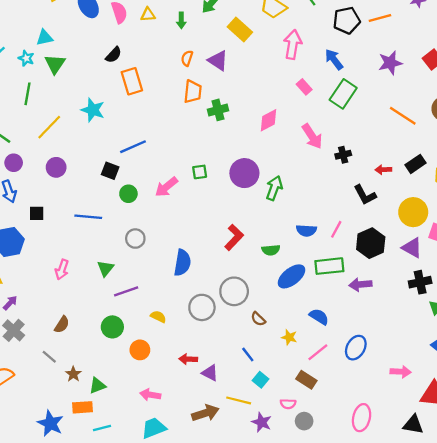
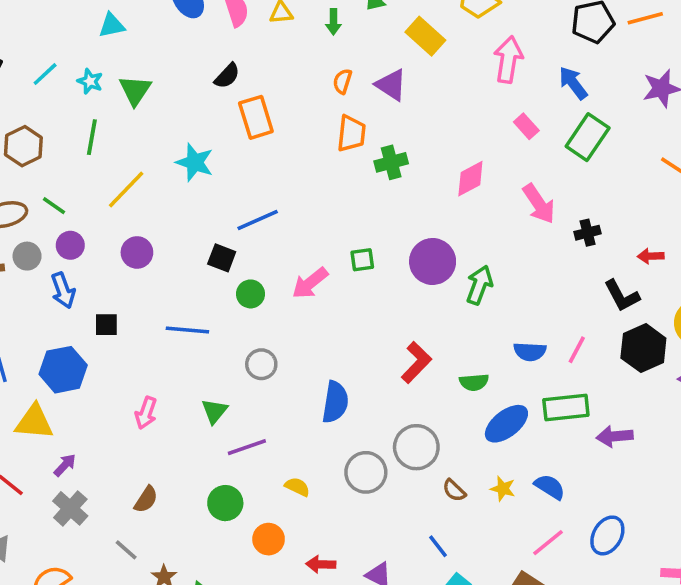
cyan triangle: (45, 38) -> (112, 25), moved
black hexagon: (371, 243) -> (643, 348), moved
yellow star: (289, 337) -> (503, 489), moved
red arrow: (188, 359) -> (321, 564), moved

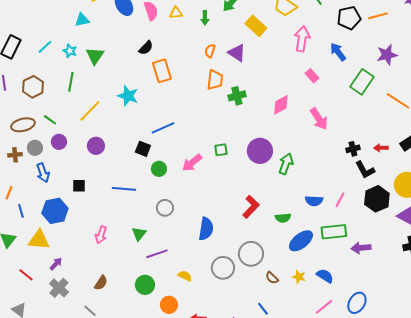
green rectangle: (588, 137) -> (362, 82), moved
black cross: (588, 233) -> (353, 149), moved
blue arrow: (63, 290) -> (43, 173), moved

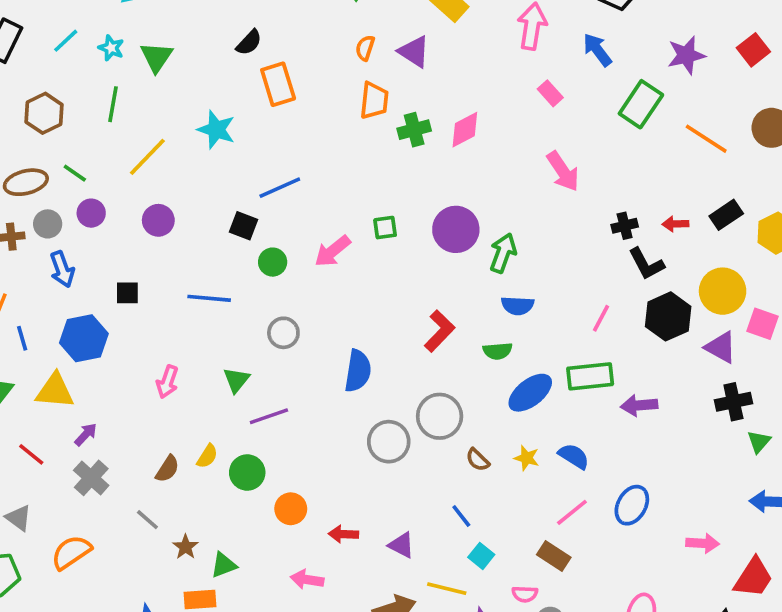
pink diamond: (281, 105) -> (465, 130), moved
blue semicircle: (314, 201) -> (518, 306), moved
yellow semicircle: (185, 276) -> (207, 456), moved, turned 96

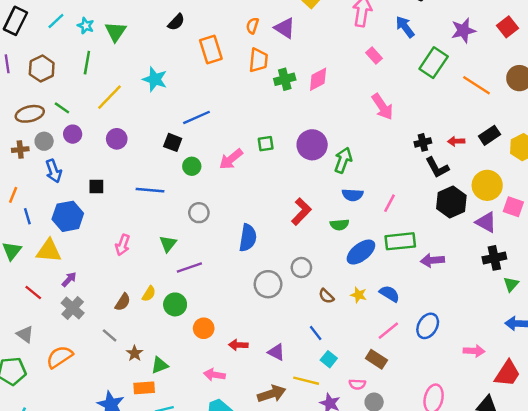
orange rectangle: (278, 84) -> (211, 49), moved
pink line: (601, 318) -> (390, 203), moved
gray circle: (440, 416) -> (301, 268), size x0.7

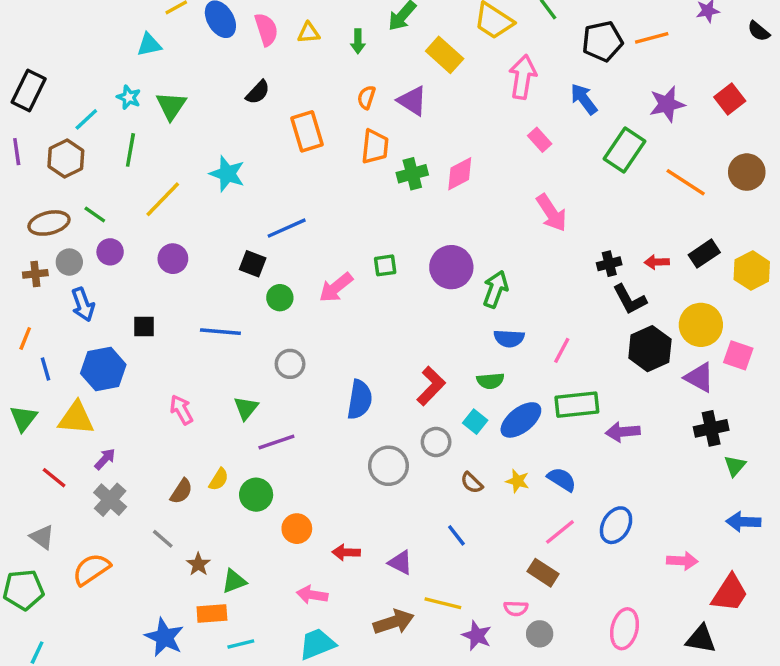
cyan line: (56, 21) -> (86, 119), moved
red L-shape: (301, 212) -> (431, 386), moved
pink arrow: (123, 245) -> (181, 410), turned 132
cyan square: (329, 359) -> (475, 422), moved

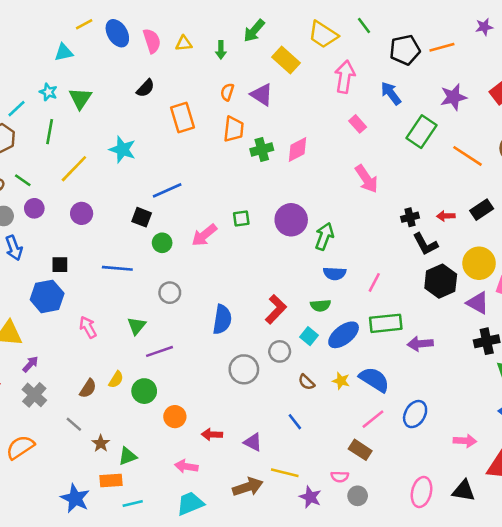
blue hexagon: (103, 369) -> (47, 296), moved
blue semicircle: (562, 479) -> (374, 380), size x1.4
black triangle: (701, 639) -> (464, 491), moved

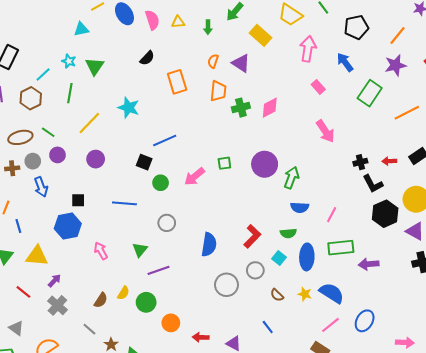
orange line: (442, 47) -> (398, 35), moved, turned -36
orange line: (468, 156) -> (407, 113), turned -60
blue ellipse: (344, 335) -> (307, 257), turned -50

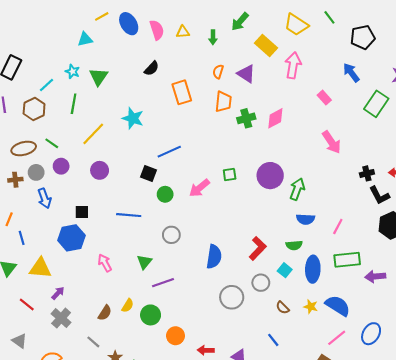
pink arrow: (308, 49) -> (293, 65), moved

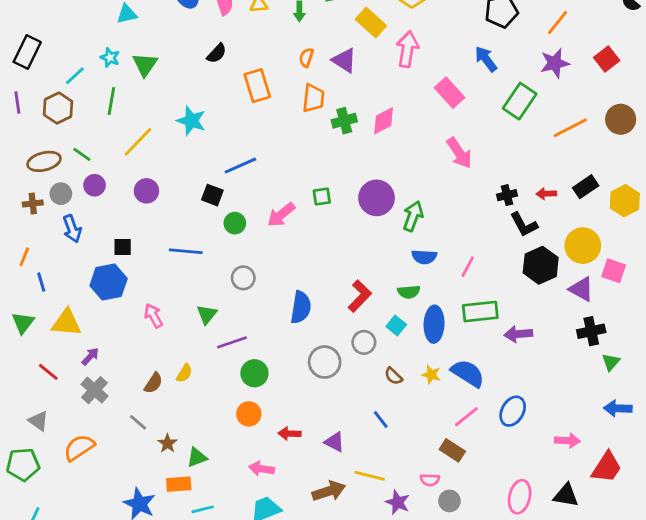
pink rectangle: (324, 98) -> (449, 93), size x1.5
green circle: (151, 315) -> (254, 373), moved

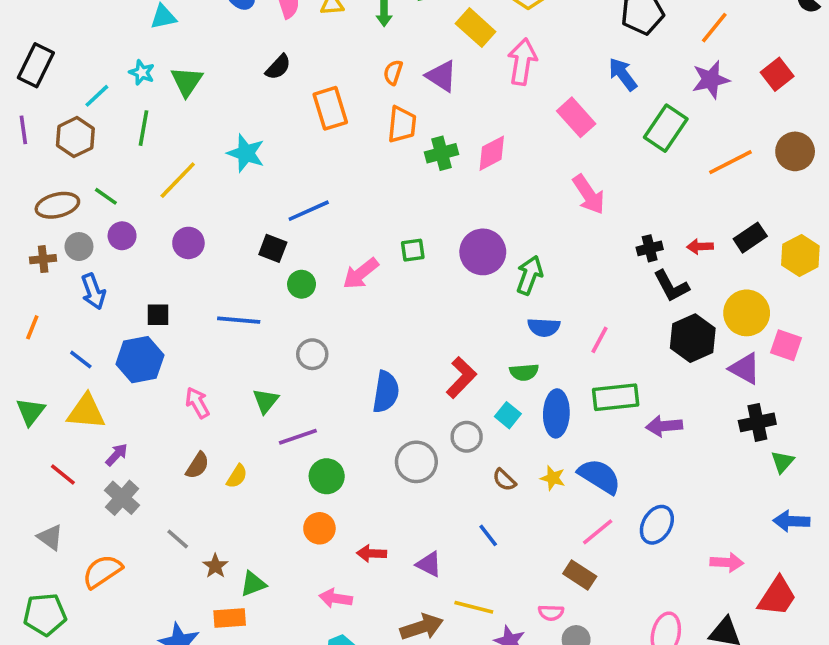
blue line: (41, 282) -> (81, 360), moved, turned -36
brown semicircle: (153, 383) -> (197, 465), moved
green pentagon: (23, 464) -> (45, 614), moved

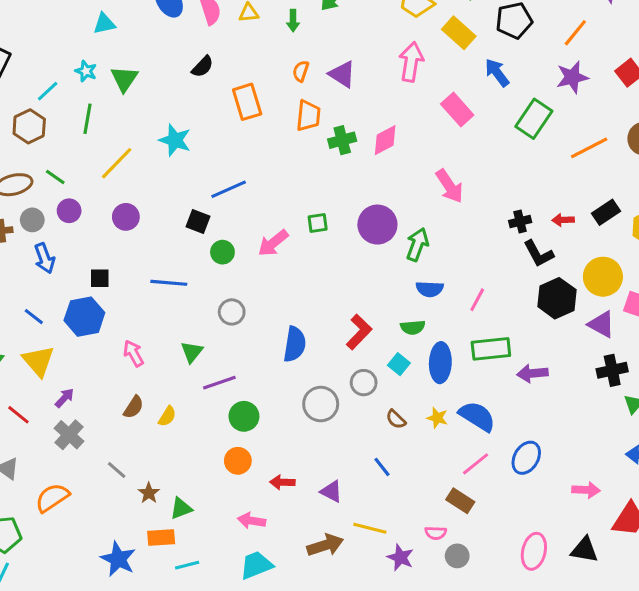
yellow rectangle: (476, 28) -> (459, 33), moved
pink arrow: (589, 194) -> (450, 186), moved
yellow triangle: (86, 412) -> (38, 361), turned 44

